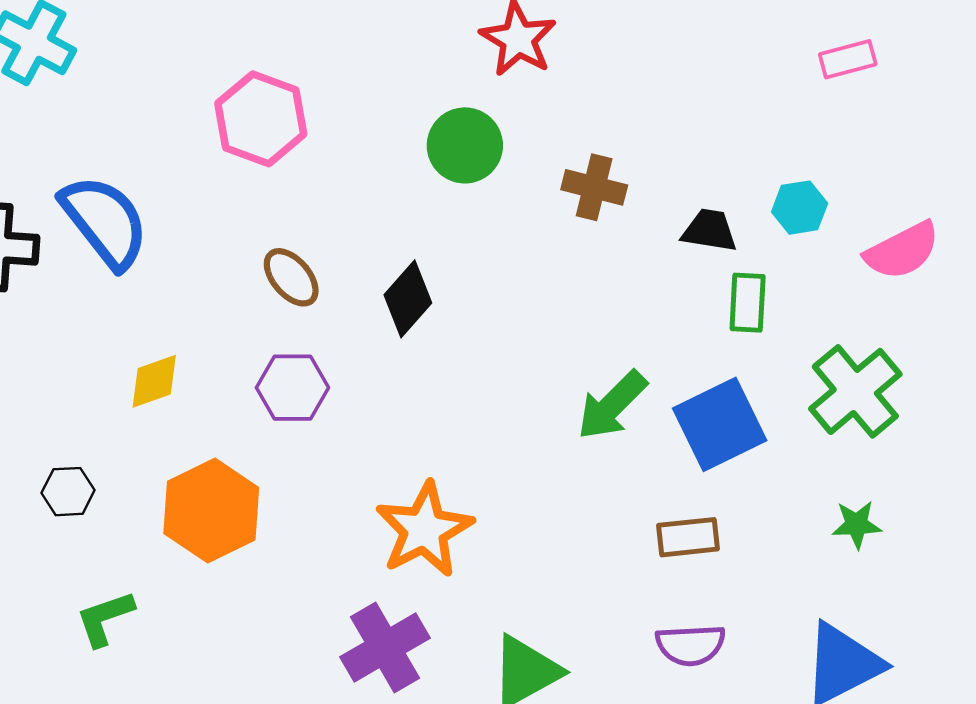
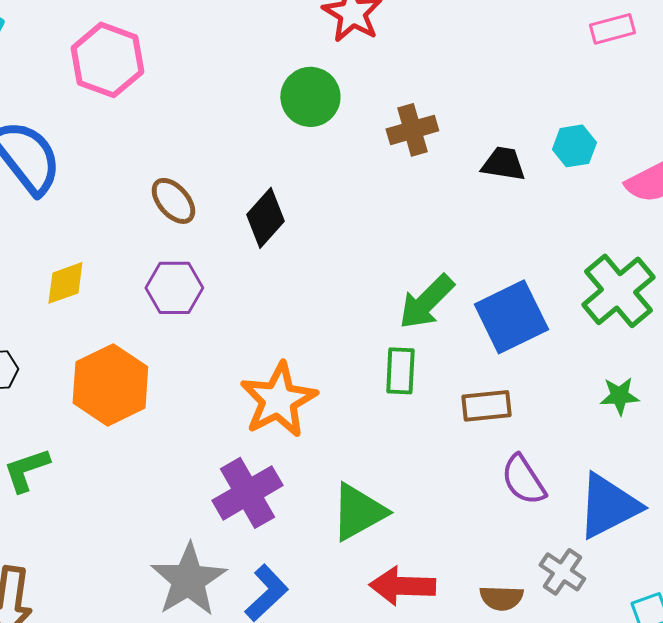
pink hexagon: (261, 119) -> (107, 60), moved
brown cross: (594, 187) -> (412, 130), turned -30
green rectangle: (748, 303) -> (400, 371), moved
purple semicircle: (691, 645) -> (523, 480), moved, turned 60

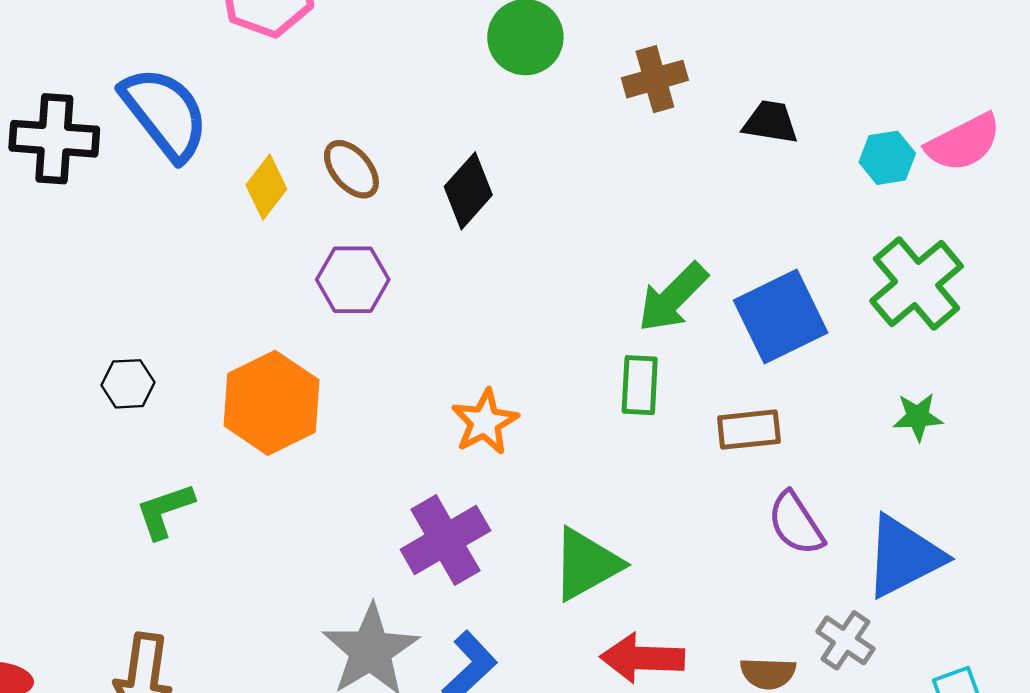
cyan hexagon: (574, 146) -> (887, 158), moved
yellow diamond: (65, 283) -> (266, 187), moved, turned -33
orange star: (278, 400) -> (485, 422), size x0.7

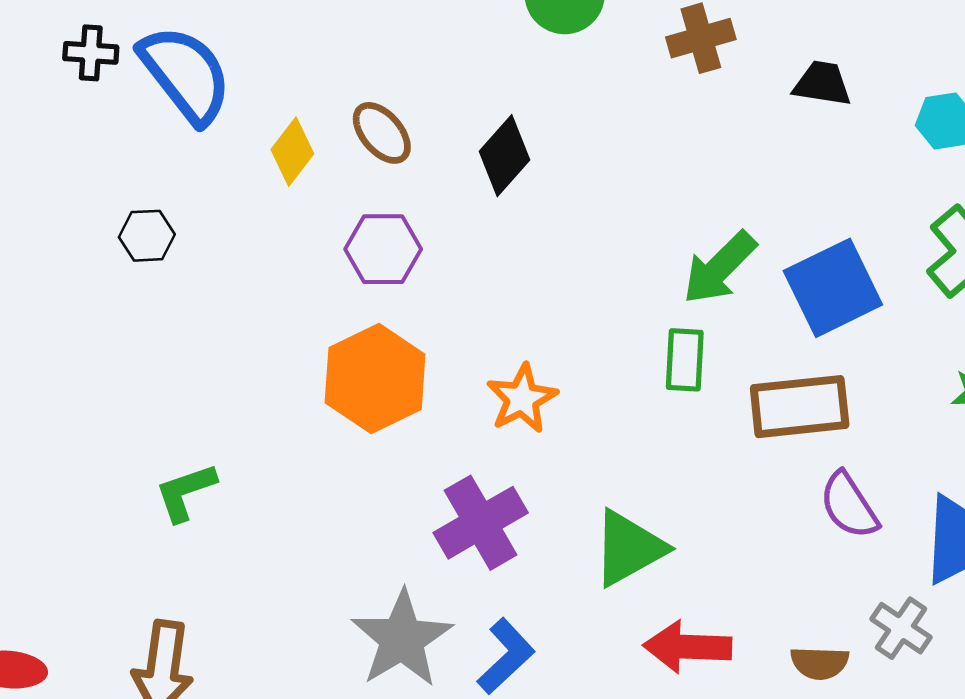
black cross: (54, 139) -> (91, 53), moved, size x0.6
black hexagon: (128, 384) -> (147, 236), moved
orange hexagon: (271, 403) -> (375, 379), moved
brown rectangle: (749, 430) -> (800, 407), size x1.5

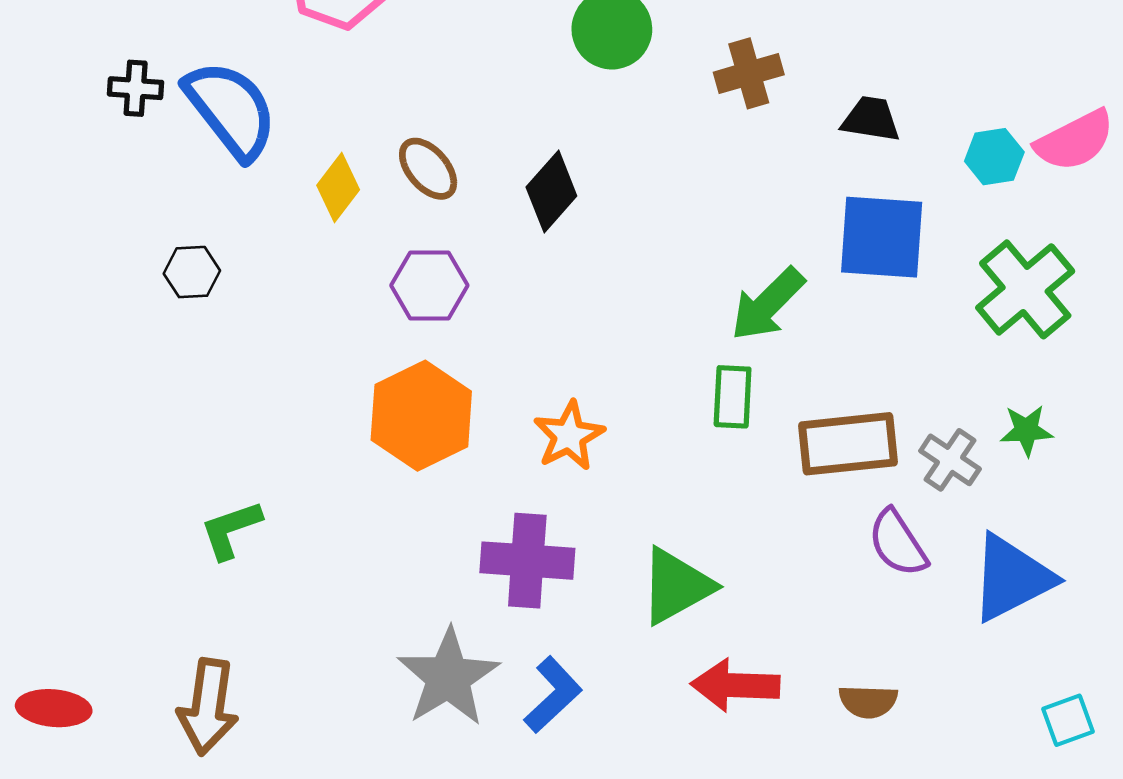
blue square: (833, 288) -> (882, 237), moved, turned 30
purple cross: (481, 523) -> (527, 561), turned 34
gray cross: (901, 628) -> (950, 460), moved

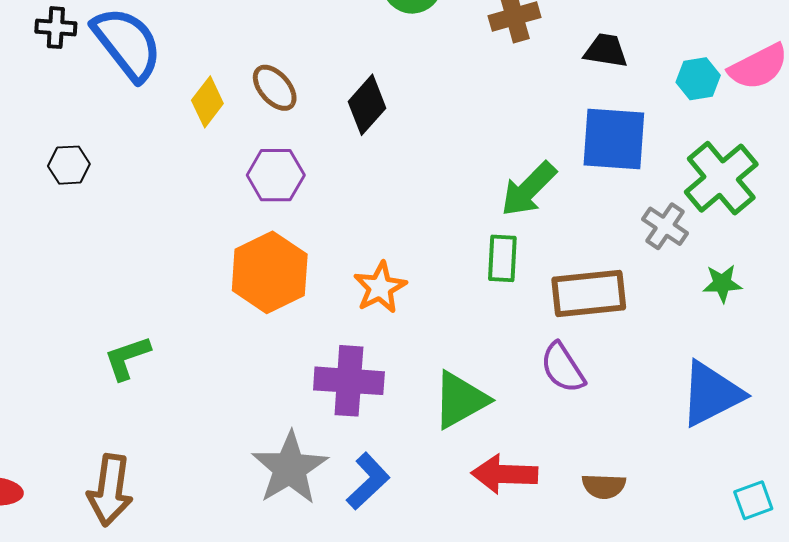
black hexagon: (192, 272) -> (69, 165), moved
gray cross: (950, 460) -> (665, 226), moved
purple semicircle: (898, 543) -> (563, 368), moved

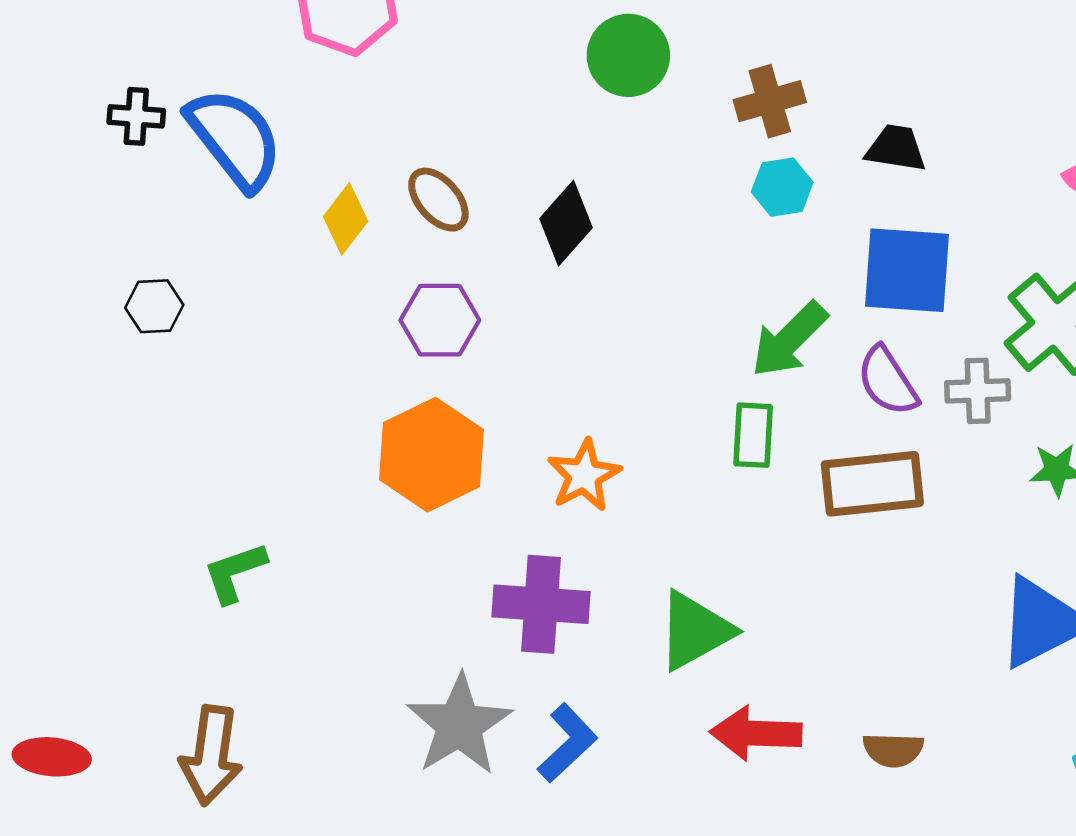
cyan hexagon: (698, 79) -> (782, 187), moved
gray cross: (665, 226) -> (978, 391), turned -36
purple semicircle: (563, 368) -> (888, 381), moved

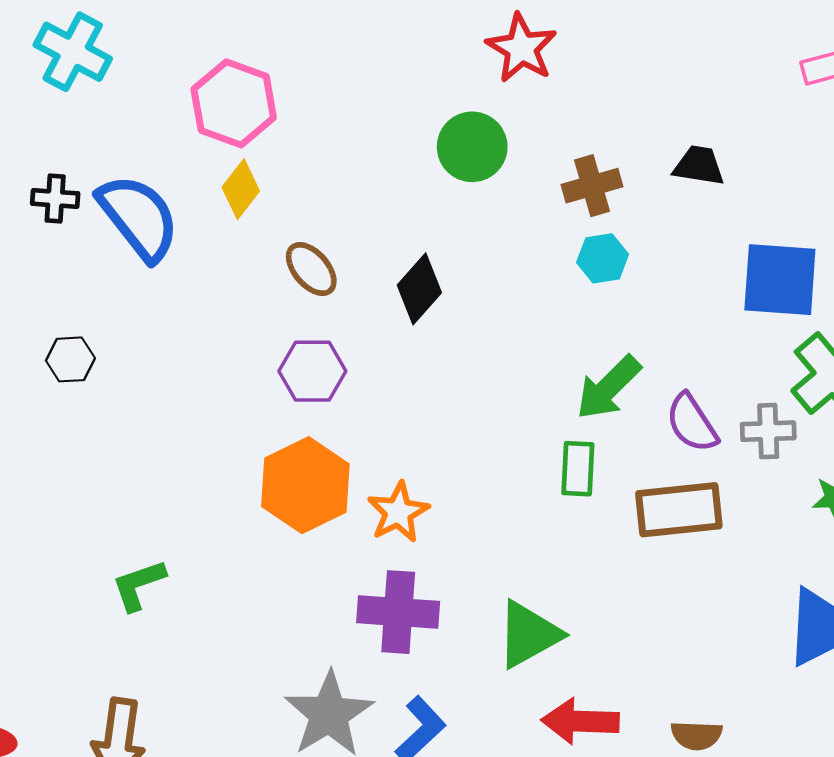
black trapezoid: (896, 148) -> (699, 166), moved
yellow diamond: (346, 219) -> (241, 189), moved
blue square: (907, 270) -> (780, 280), moved
orange star: (584, 475) -> (398, 512), moved

